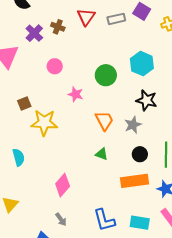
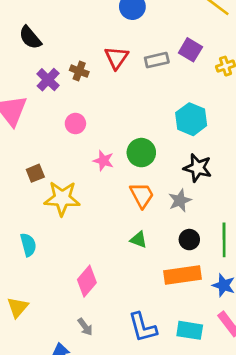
green circle: (106, 75) -> (141, 153), moved

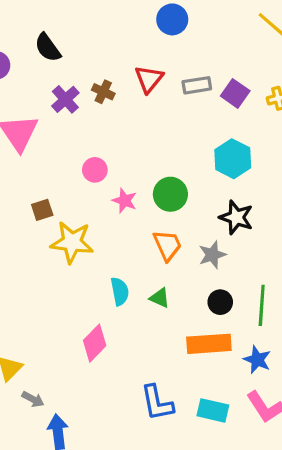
purple square: (190, 50) -> (235, 93), moved
pink circle: (75, 124) -> (95, 170), moved
cyan semicircle: (28, 245) -> (120, 291), moved
gray arrow: (85, 327) -> (33, 399), moved, turned -30

